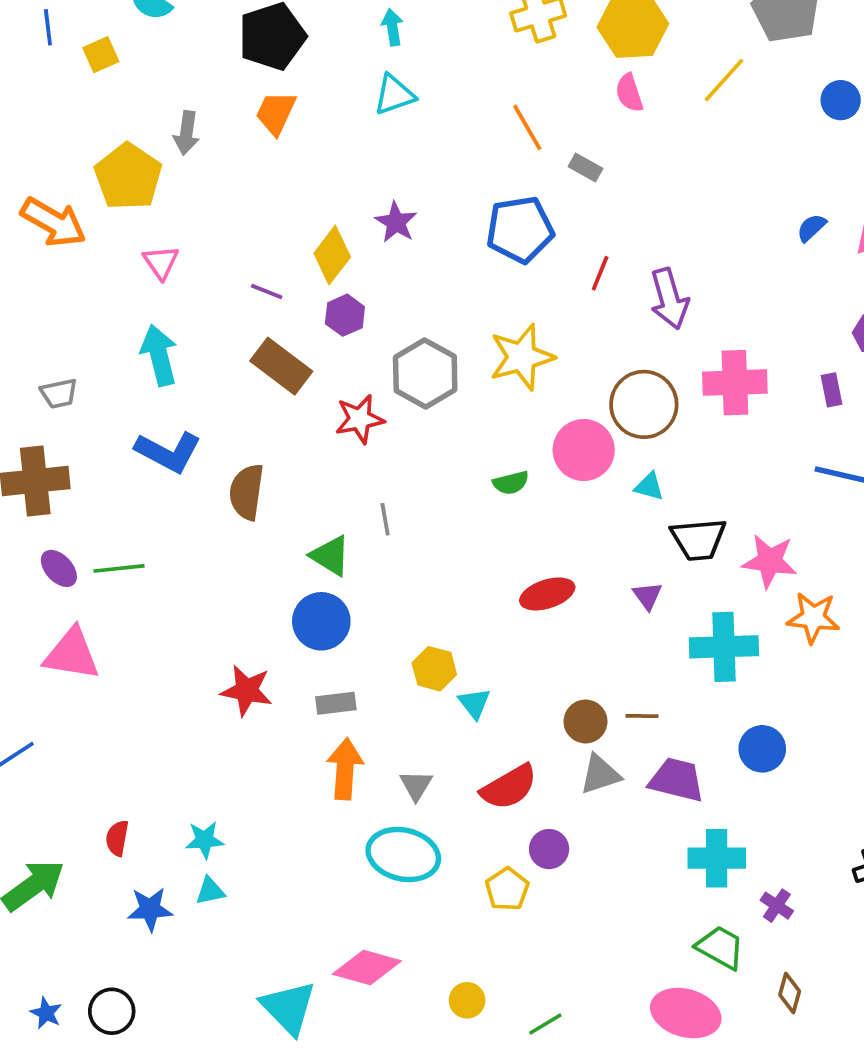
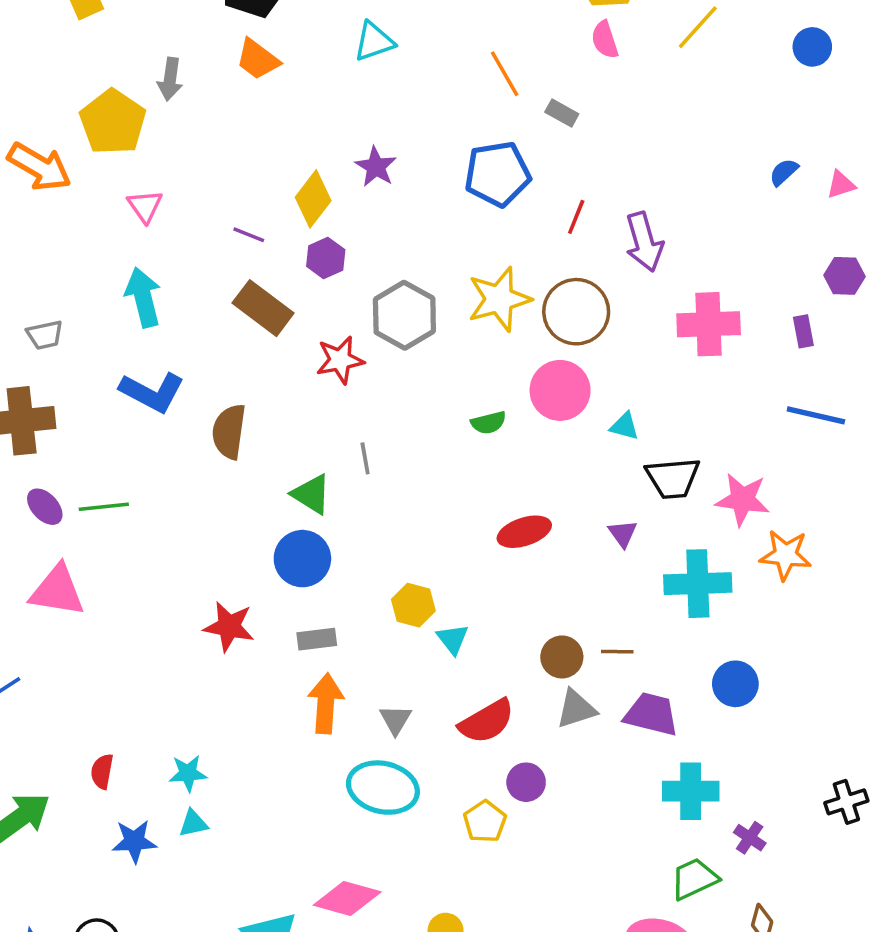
orange trapezoid: (276, 113) -> (258, 59), turned -78
brown circle: (644, 404) -> (576, 312), moved
green trapezoid: (720, 947) -> (694, 879), turned -54

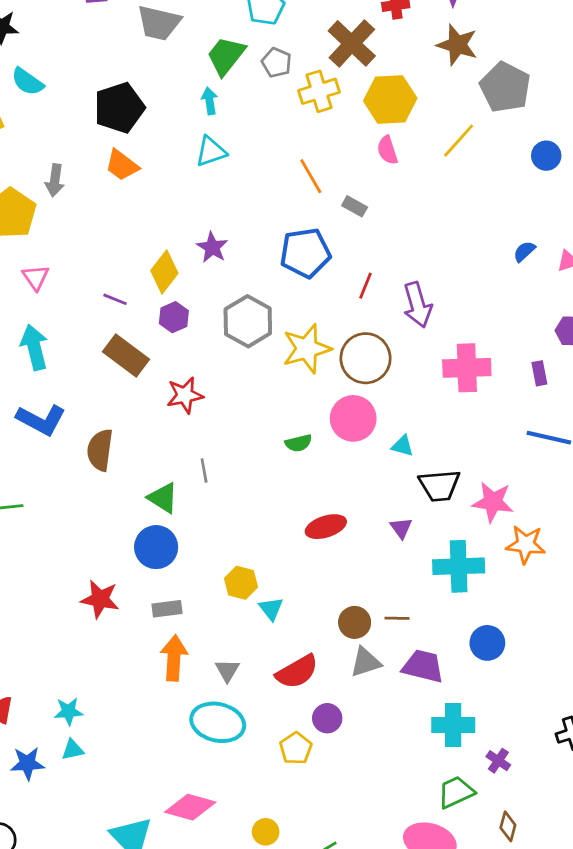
gray hexagon: (404, 315) -> (248, 321), moved

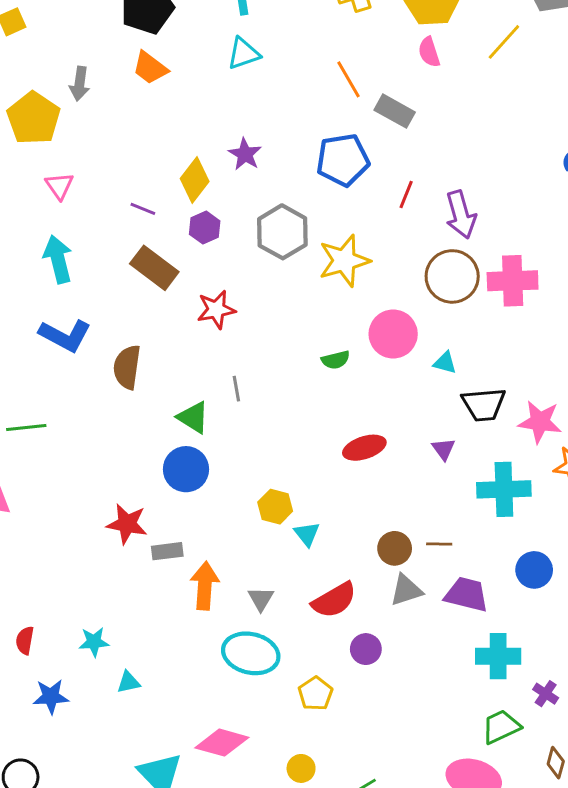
gray rectangle: (355, 206) -> (395, 111), size x1.5
brown circle: (366, 358) -> (452, 276), moved
gray rectangle: (167, 609) -> (167, 551), moved
yellow pentagon: (296, 748) -> (315, 694), moved
cyan triangle: (73, 750) -> (128, 682), moved

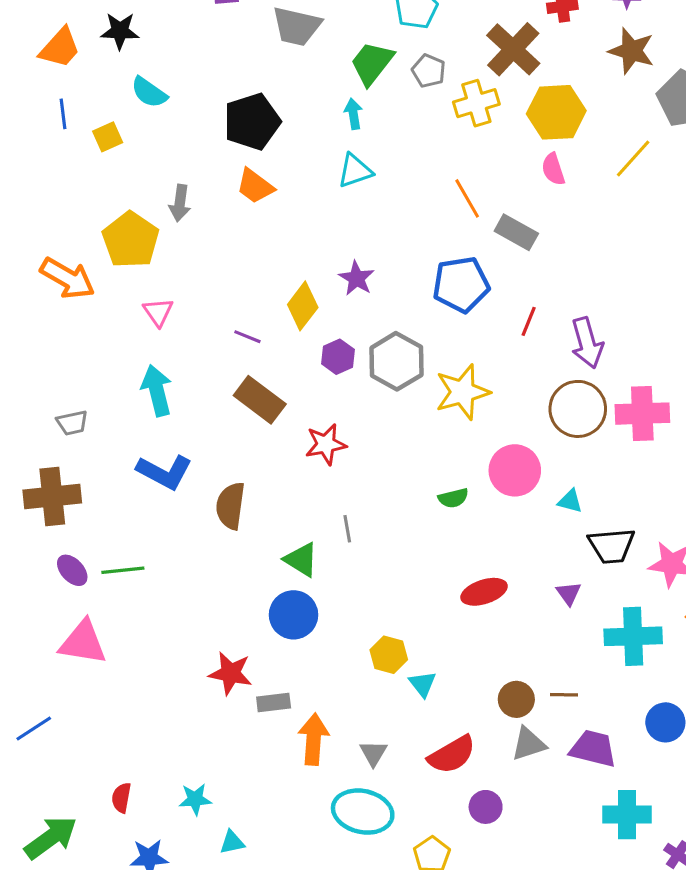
purple hexagon: (205, 228) -> (338, 357), moved

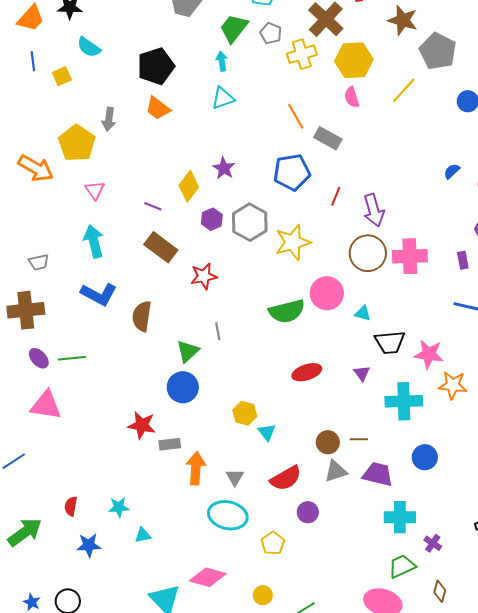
green semicircle: (453, 498) -> (287, 311), size x1.8
green triangle: (301, 560) -> (188, 351), turned 45

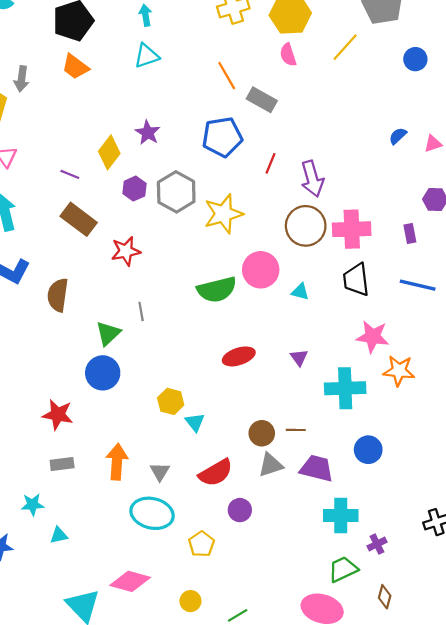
black trapezoid: (390, 342) -> (356, 280), moved, turned 88
gray rectangle: (170, 444) -> (62, 464), moved
purple cross: (433, 543) -> (377, 544), turned 30

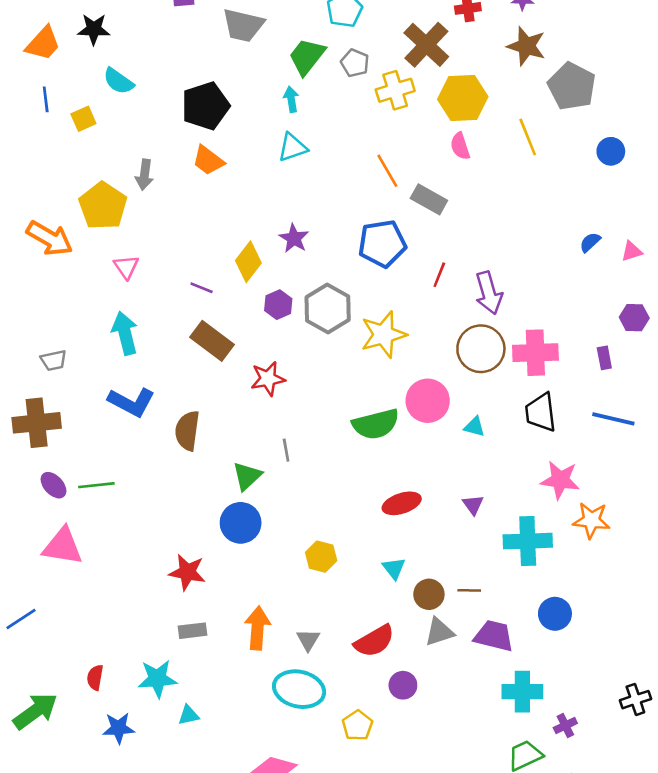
yellow line: (345, 47) -> (528, 137), turned -64
cyan triangle: (195, 422) -> (394, 568), moved
cyan star: (32, 505) -> (157, 679), size x1.4

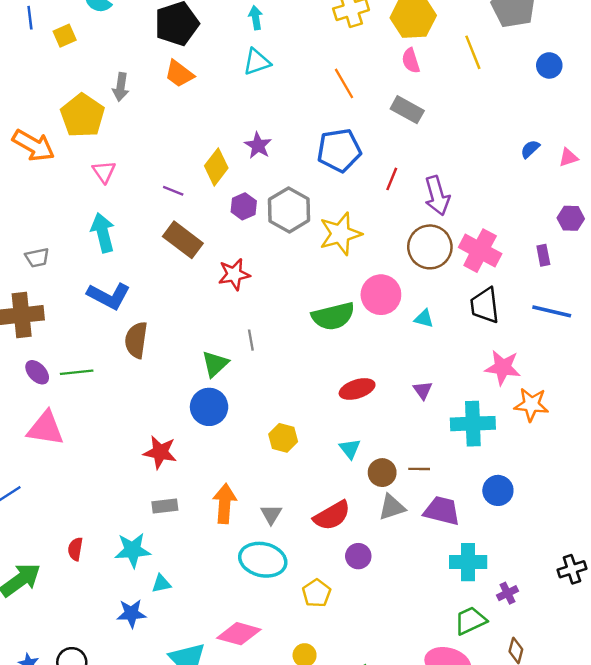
gray rectangle: (429, 199) -> (407, 110), moved
pink cross: (535, 353) -> (480, 251), turned 30
brown semicircle: (187, 431) -> (136, 340), moved
blue star: (118, 728) -> (131, 613), moved

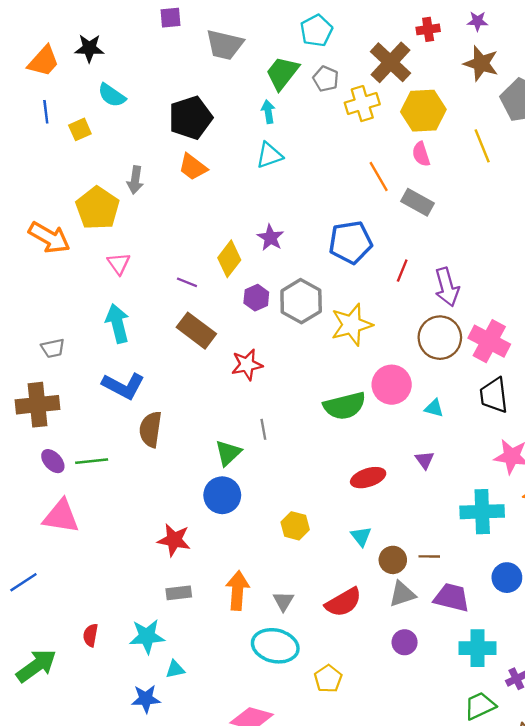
orange line: (344, 83) -> (379, 176), moved
purple triangle: (423, 390) -> (425, 460), moved
purple circle: (358, 556) -> (405, 642), moved

